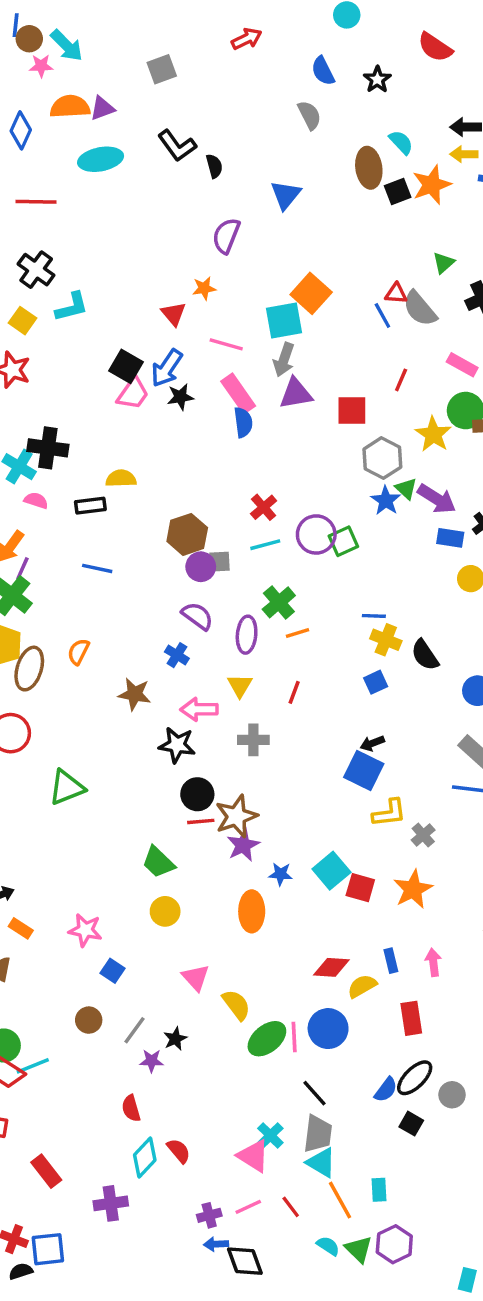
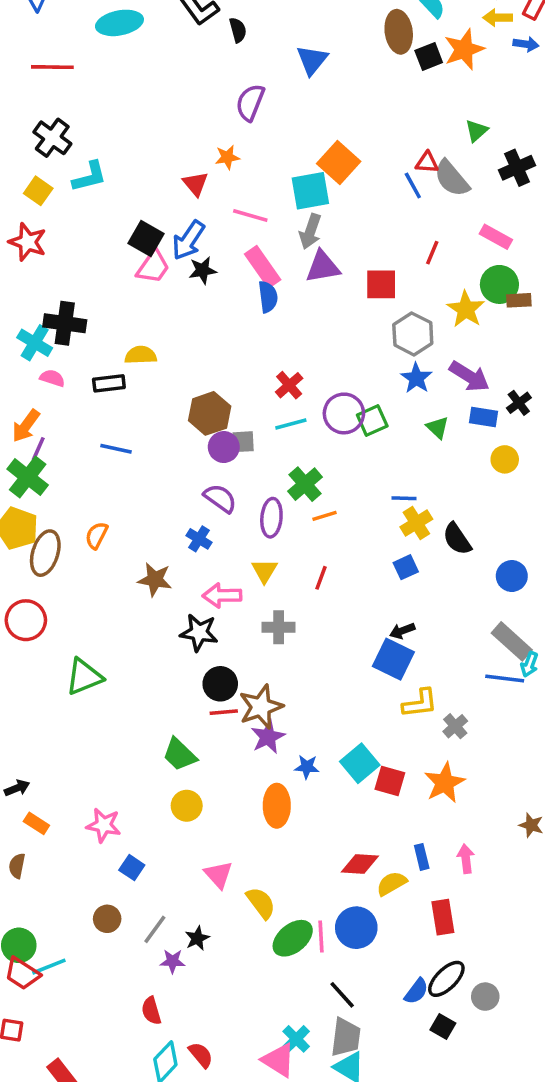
green triangle: (406, 489) -> (438, 428), moved
yellow cross: (386, 640) -> (416, 523), turned 36

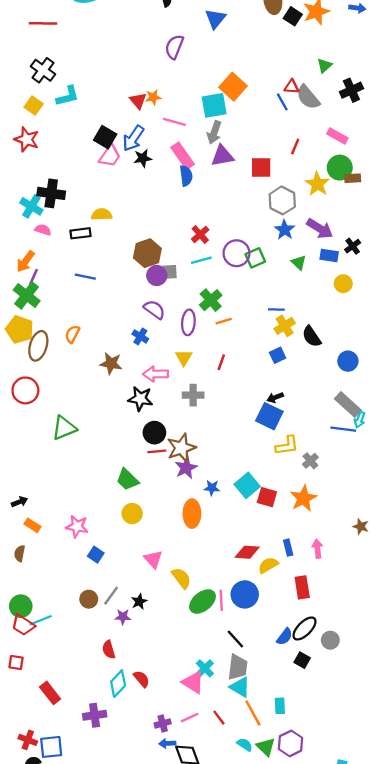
black square: (429, 57) -> (293, 16), turned -36
orange star: (227, 157) -> (153, 97), moved
brown circle: (107, 919) -> (89, 599), moved

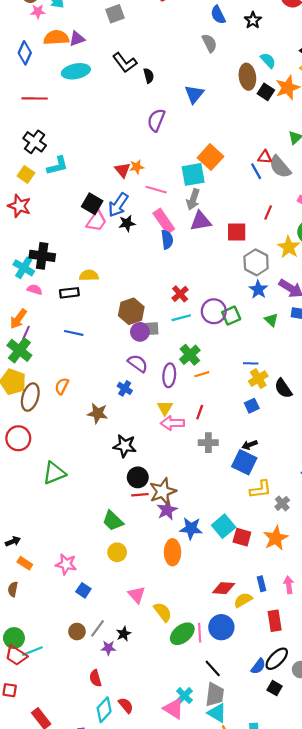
pink arrow: (156, 374) -> (172, 423), moved
gray cross: (193, 395) -> (208, 443), moved
blue star: (212, 488) -> (191, 528), size x1.5

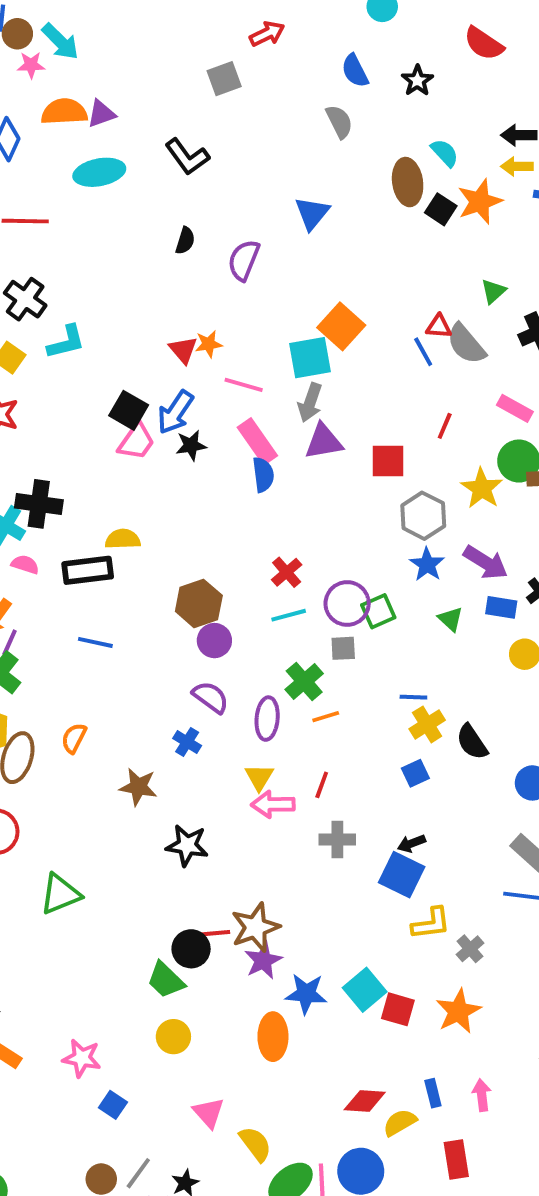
gray square: (115, 14) -> (224, 79), moved
black semicircle: (149, 76) -> (185, 241), moved, turned 32
black rectangle: (69, 293) -> (88, 570), size x1.4
gray square: (152, 329) -> (343, 648), moved
black circle: (138, 477) -> (191, 949), moved

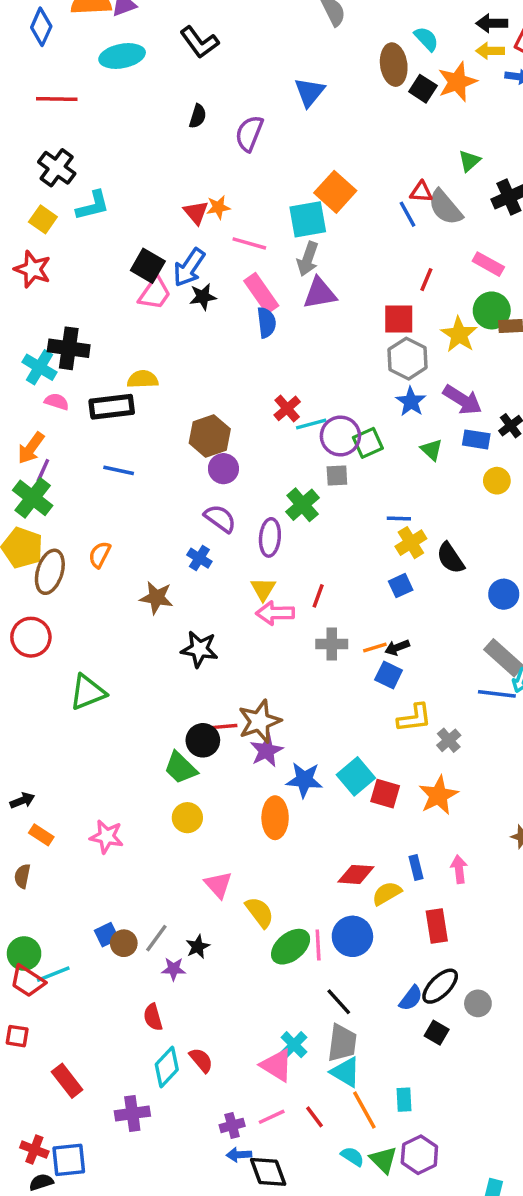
red square: (388, 461) -> (399, 319), moved
cyan line: (289, 615) -> (311, 424), moved
orange line: (326, 717) -> (375, 647), moved
blue square: (402, 875) -> (389, 675), size x0.7
blue square: (113, 1105) -> (107, 935), moved, turned 30

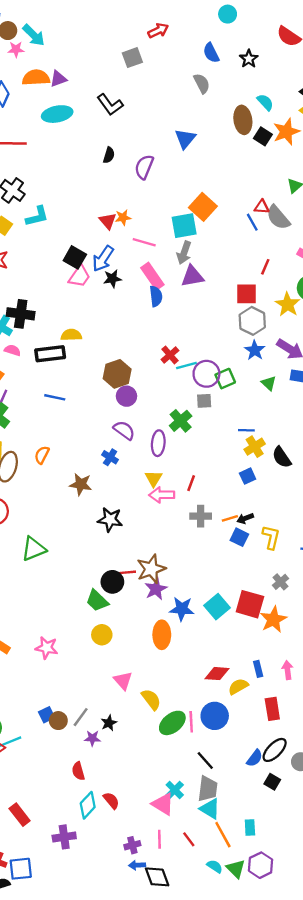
yellow L-shape: (414, 718) -> (271, 537), moved, turned -70
red square: (385, 794) -> (250, 604), moved, size x1.4
pink line: (272, 1117) -> (159, 839), turned -66

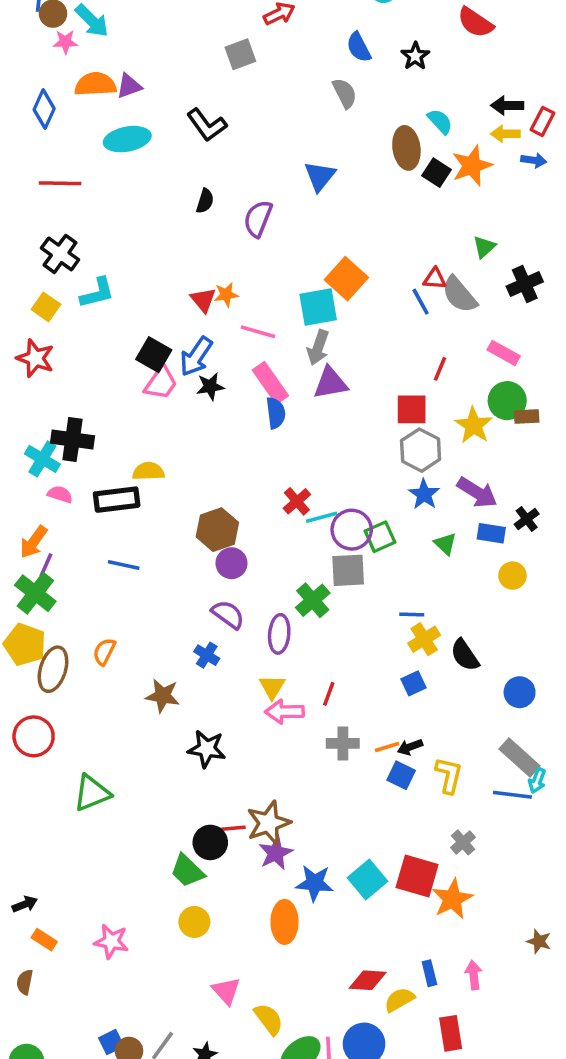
gray square: (204, 401) -> (348, 570), size x1.5

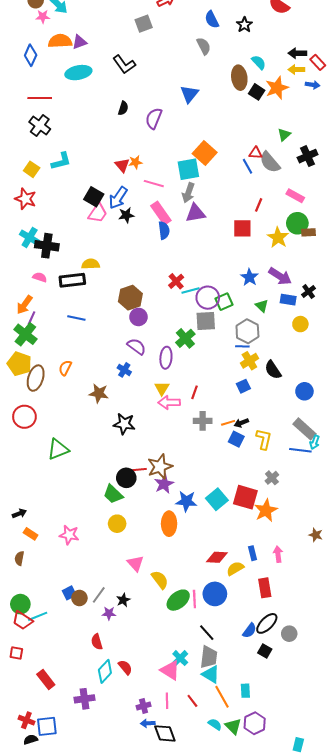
red rectangle: (543, 121) -> (318, 62), turned -70
black cross: (60, 254) -> (40, 126), moved
gray hexagon: (421, 450) -> (247, 331), moved
cyan cross: (42, 459) -> (30, 238), moved

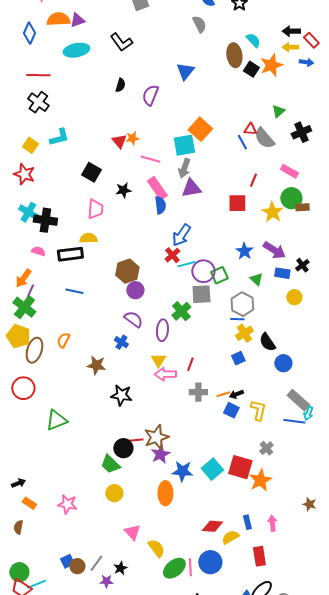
blue arrow: (118, 198) -> (181, 235), moved
pink trapezoid: (98, 213) -> (95, 209), moved, turned -30
blue circle: (304, 391) -> (283, 363), moved

